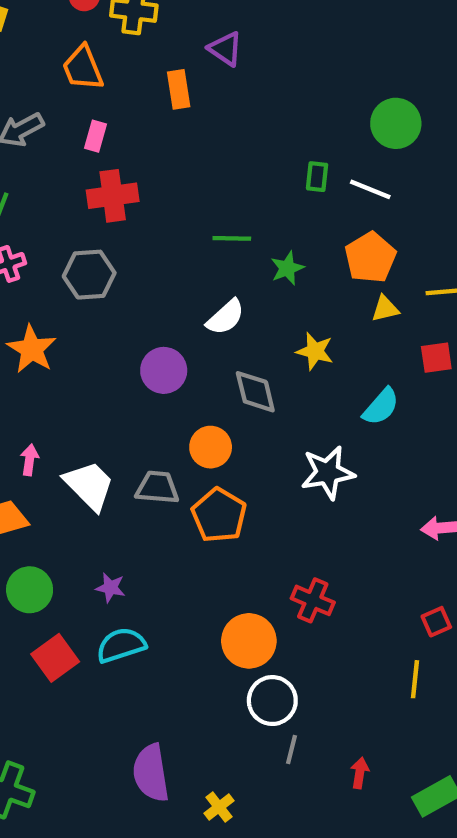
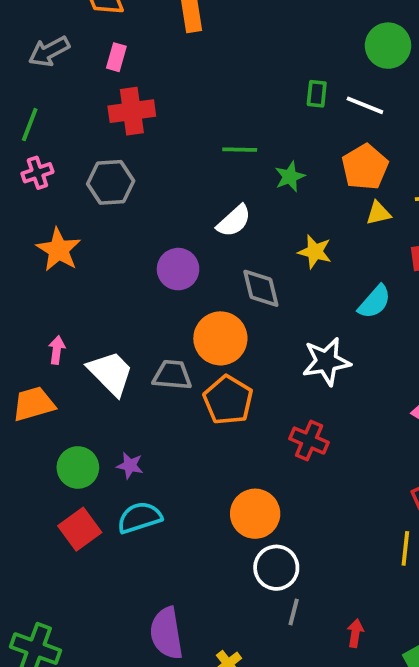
orange circle: (211, 447) -> (220, 338), size x1.4
green circle: (30, 590) -> (78, 467), moved
red cross: (313, 600) -> (309, 441), moved

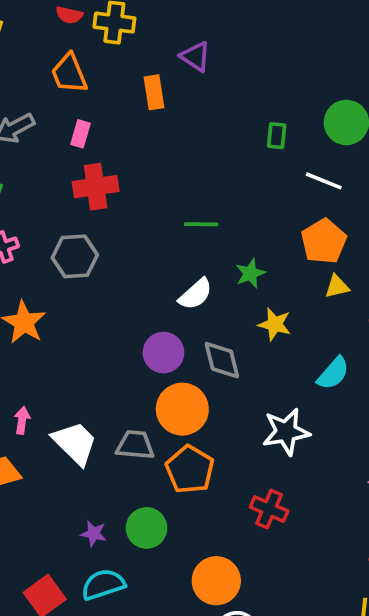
green rectangle: (317, 94) -> (277, 136), moved
green star: (290, 177) -> (250, 273), moved
purple circle: (178, 269) -> (163, 353), moved
green circle: (78, 467) -> (147, 528), moved

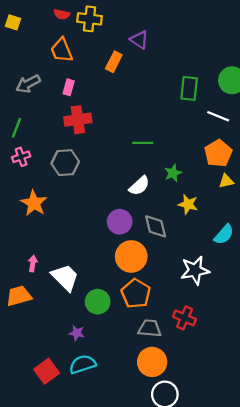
orange rectangle: (154, 92) -> (114, 62), turned 36
green rectangle: (277, 136) -> (189, 88), size x1.5
gray trapezoid: (135, 445) -> (150, 328), moved
green circle: (147, 528) -> (98, 302), moved

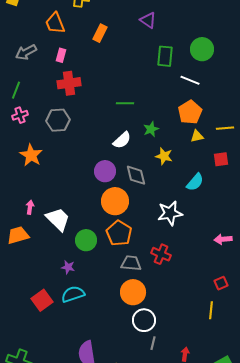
purple triangle: (139, 40) -> (148, 20), moved

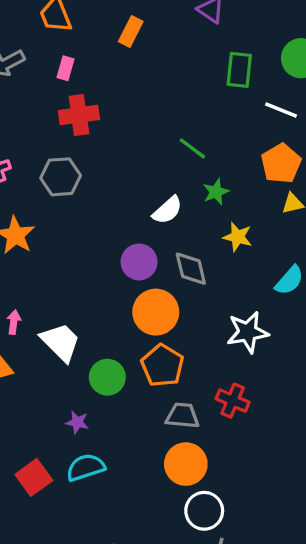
green line: (125, 103) -> (192, 148), moved, turned 36

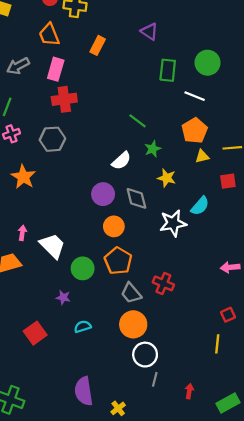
pink rectangle: (66, 68) -> (56, 69), size x1.5
orange circle: (156, 312) -> (114, 226), size x0.7
white star: (248, 332) -> (173, 223), moved
gray trapezoid: (182, 416) -> (131, 293), turned -135
cyan semicircle: (86, 467) -> (83, 327), moved, size x0.7

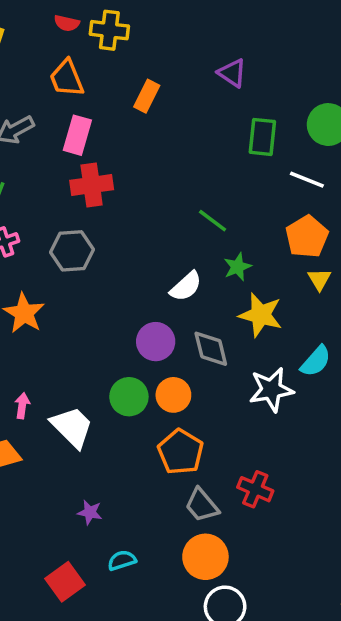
yellow triangle: (202, 156) -> (319, 279), turned -48
yellow star: (167, 178) -> (261, 315), size x1.4
green circle: (83, 268) -> (129, 397), moved
red square: (35, 333) -> (65, 582), moved

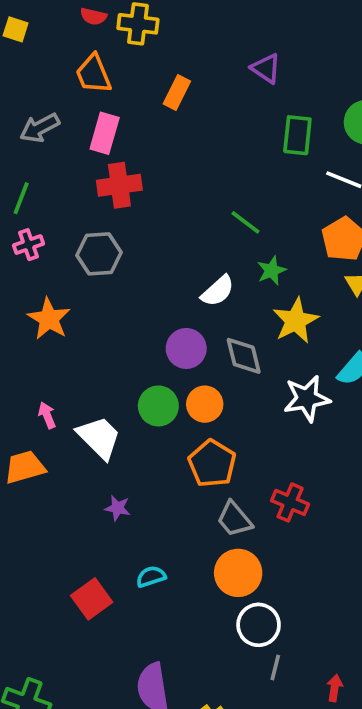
yellow star: (261, 315) -> (296, 321), turned 30
pink arrow: (22, 406) -> (47, 415), turned -30
purple star: (90, 512) -> (118, 508), moved

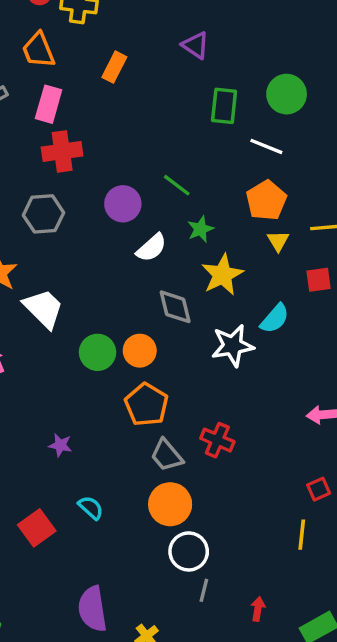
purple circle: (186, 348) -> (123, 204), moved
white trapezoid: (99, 438) -> (44, 308), moved
cyan semicircle: (151, 577) -> (91, 508), turned 60

